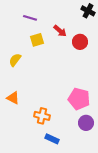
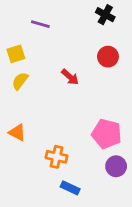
black cross: (88, 11) -> (105, 15), moved
red arrow: (60, 31) -> (70, 77), moved
yellow square: (37, 40) -> (16, 54), moved

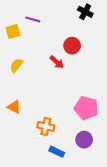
yellow square: (16, 54) -> (13, 31), moved
red circle: (108, 57) -> (72, 46), moved
purple circle: (116, 166) -> (84, 140), moved

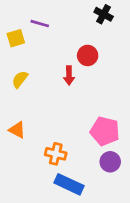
red arrow: (57, 62) -> (69, 75), turned 48
purple circle: (84, 140) -> (110, 162), moved
blue rectangle: (57, 152) -> (69, 184), size x1.5

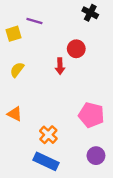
orange cross: (56, 154) -> (48, 135), turned 30
purple circle: (110, 162) -> (96, 156), moved
blue rectangle: (69, 184) -> (46, 161), moved

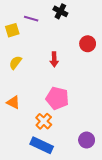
black cross: (90, 13) -> (60, 11), moved
red circle: (76, 49) -> (88, 44), moved
pink pentagon: (91, 115) -> (57, 98), moved

